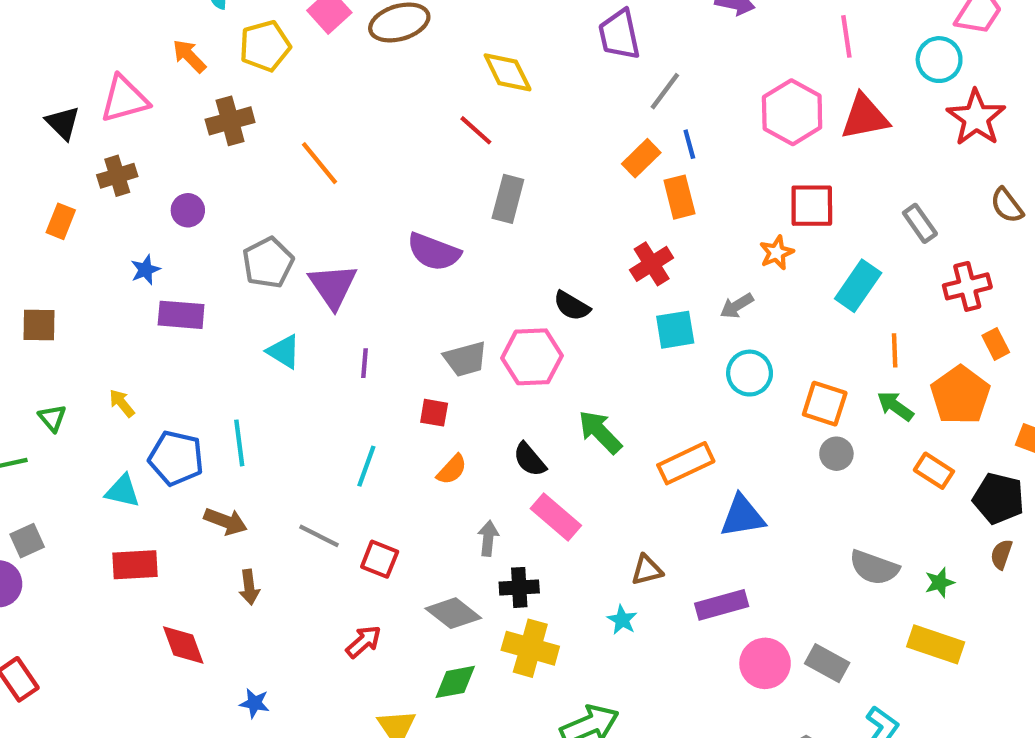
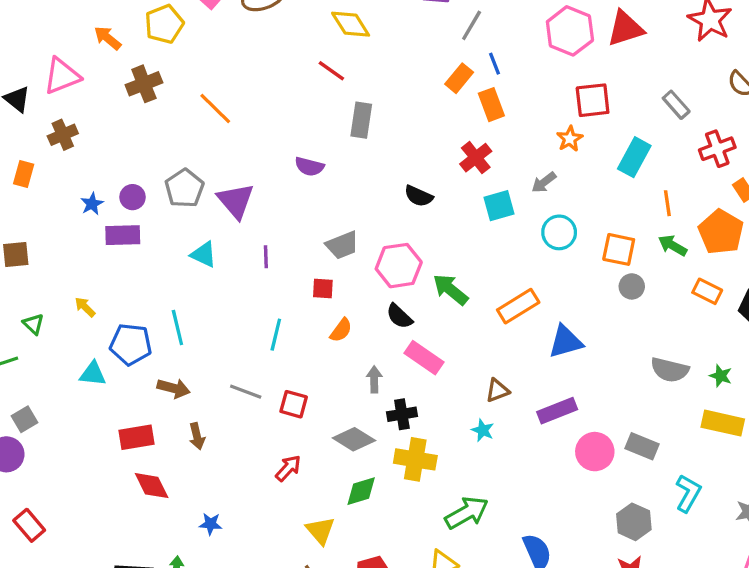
purple circle: (188, 210) -> (133, 197), moved
purple semicircle: (434, 252) -> (309, 166), size x0.7
pink hexagon: (532, 357) -> (399, 266), moved
red rectangle: (135, 565) -> (136, 437), moved
green star: (940, 583) -> (721, 376), turned -30

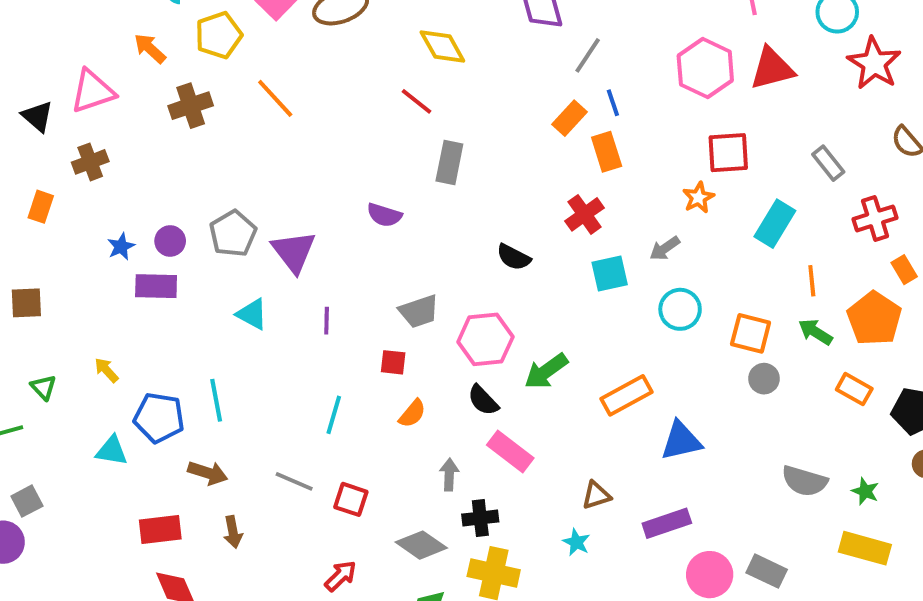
orange line: (215, 108) -> (275, 98), moved
green arrow: (450, 289) -> (546, 371), turned -78

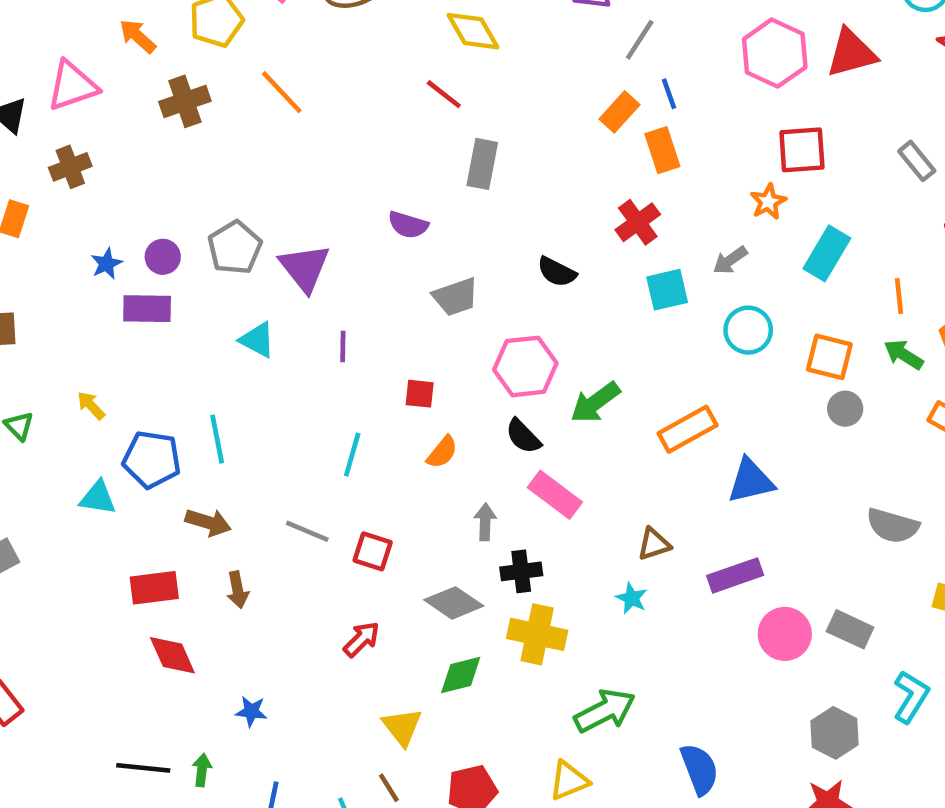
cyan rectangle: (775, 224) -> (827, 253), moved
gray trapezoid: (419, 311) -> (455, 297), moved

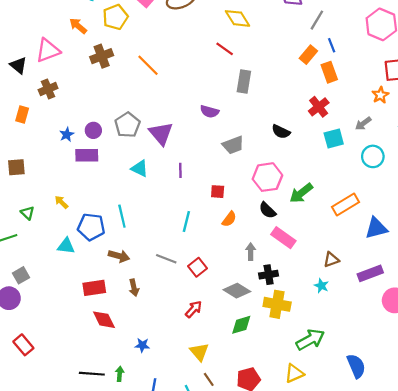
orange line: (282, 92) -> (148, 65), moved
red square: (373, 551) -> (198, 267), turned 36
yellow triangle: (402, 727) -> (199, 352), moved

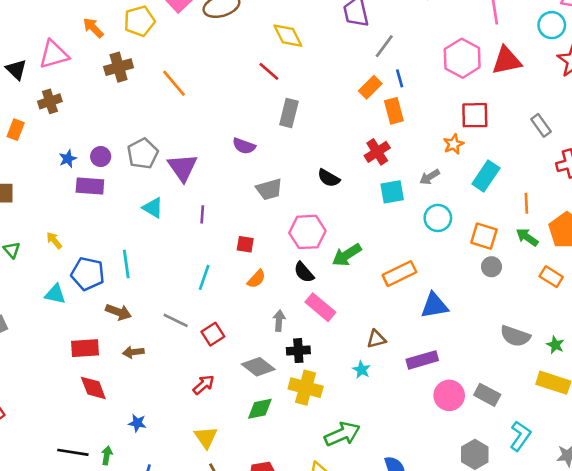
brown arrow: (134, 288) -> (133, 352), turned 91

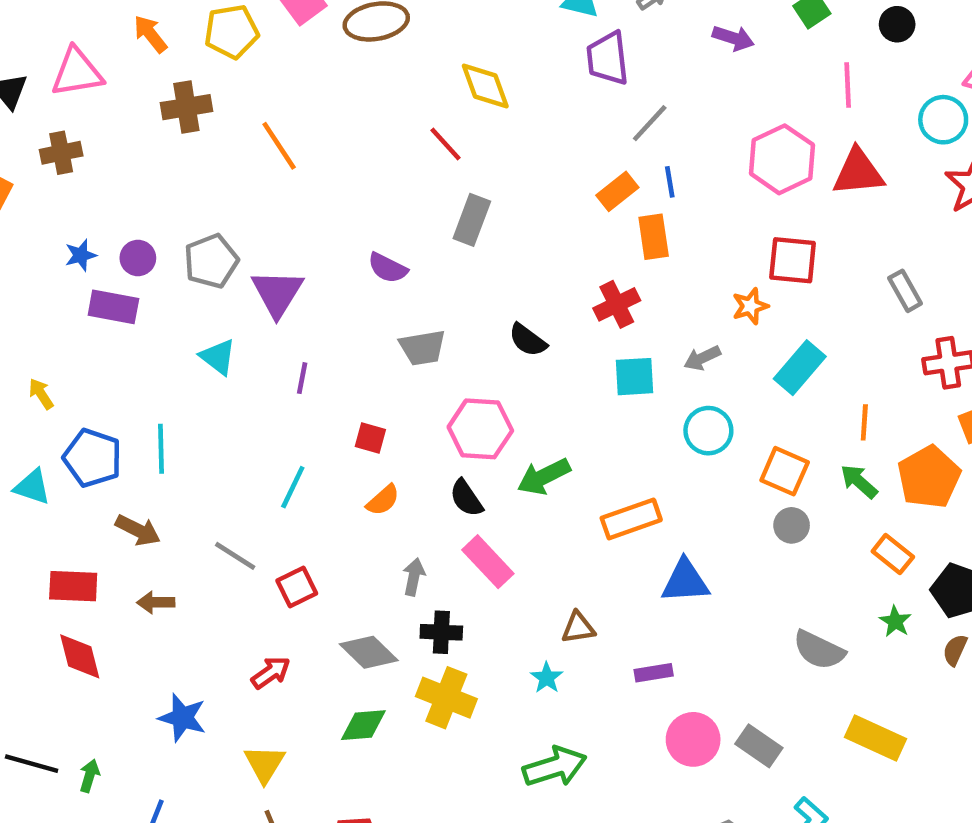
green star: (555, 345) -> (895, 621), moved
purple rectangle: (422, 360) -> (654, 673), size x0.7
blue star: (137, 423) -> (182, 718), moved, size x1.5
green arrow: (342, 434) -> (555, 767), moved

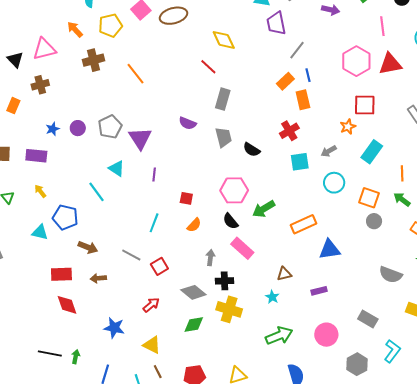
purple rectangle: (113, 307) -> (36, 156), moved
gray trapezoid: (423, 348) -> (224, 137), moved, turned -90
cyan line: (161, 449) -> (96, 192), moved, turned -30
pink circle: (693, 739) -> (326, 335), moved
yellow triangle: (265, 764) -> (152, 345), turned -30

